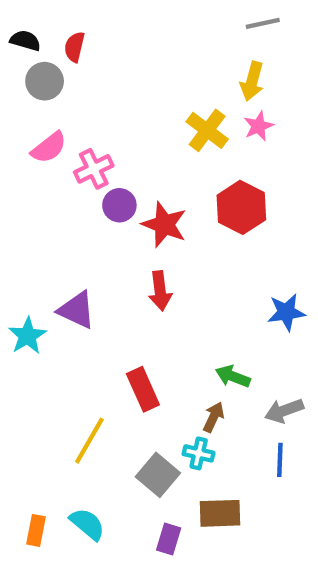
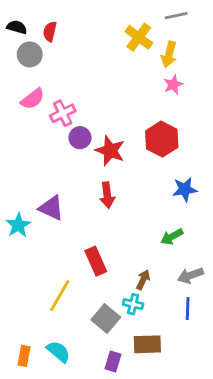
yellow cross: (207, 130) -> (139, 37), moved
blue star: (286, 312) -> (185, 189), moved
green arrow: (233, 376) -> (172, 237), moved, turned -50

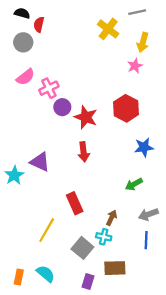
black semicircle: (17, 27) -> (22, 13), moved
yellow arrow: (169, 54) -> (143, 42), moved

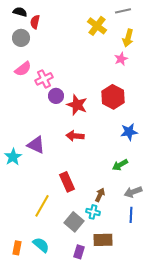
red arrow: (84, 152) -> (75, 136), turned 102

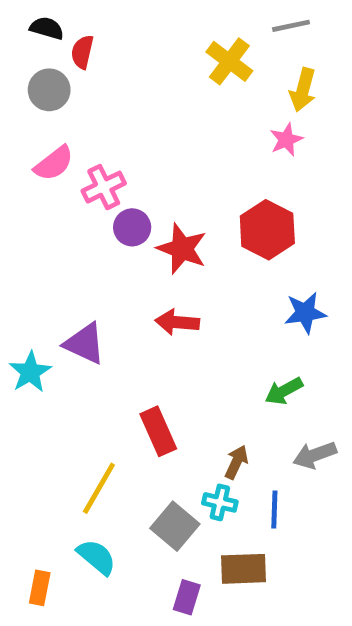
blue line: (131, 215) -> (274, 510), moved
cyan semicircle: (41, 245) -> (97, 557), moved

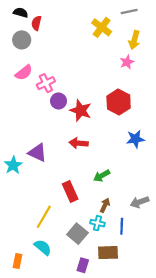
green arrow: (284, 391) -> (102, 176), moved

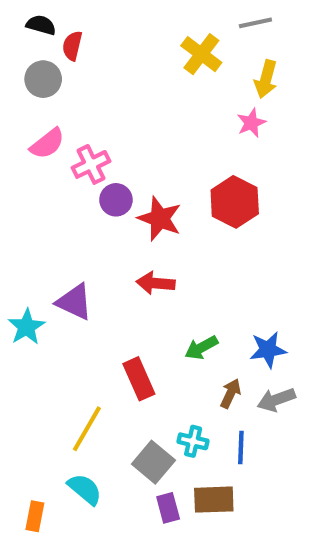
blue star: (135, 139) -> (268, 350), moved
brown arrow: (105, 205) -> (230, 393), moved
purple rectangle: (83, 265) -> (168, 508), moved, turned -32

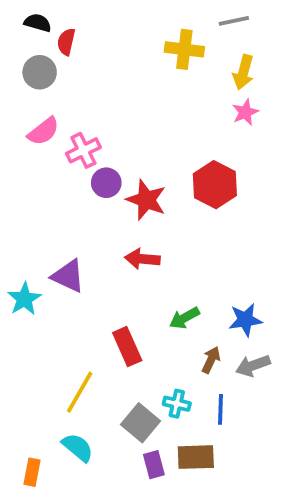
yellow cross: (201, 54) -> (184, 49), turned -30
pink star: (251, 123) -> (245, 112), moved

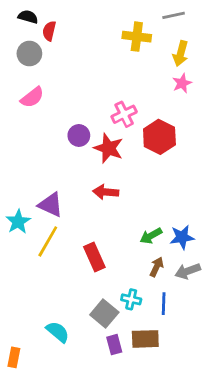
pink cross: (83, 150) -> (124, 114), moved
green arrow: (184, 318) -> (151, 236), moved
yellow line: (80, 392) -> (48, 241), moved
orange rectangle: (32, 472) -> (14, 357), moved

